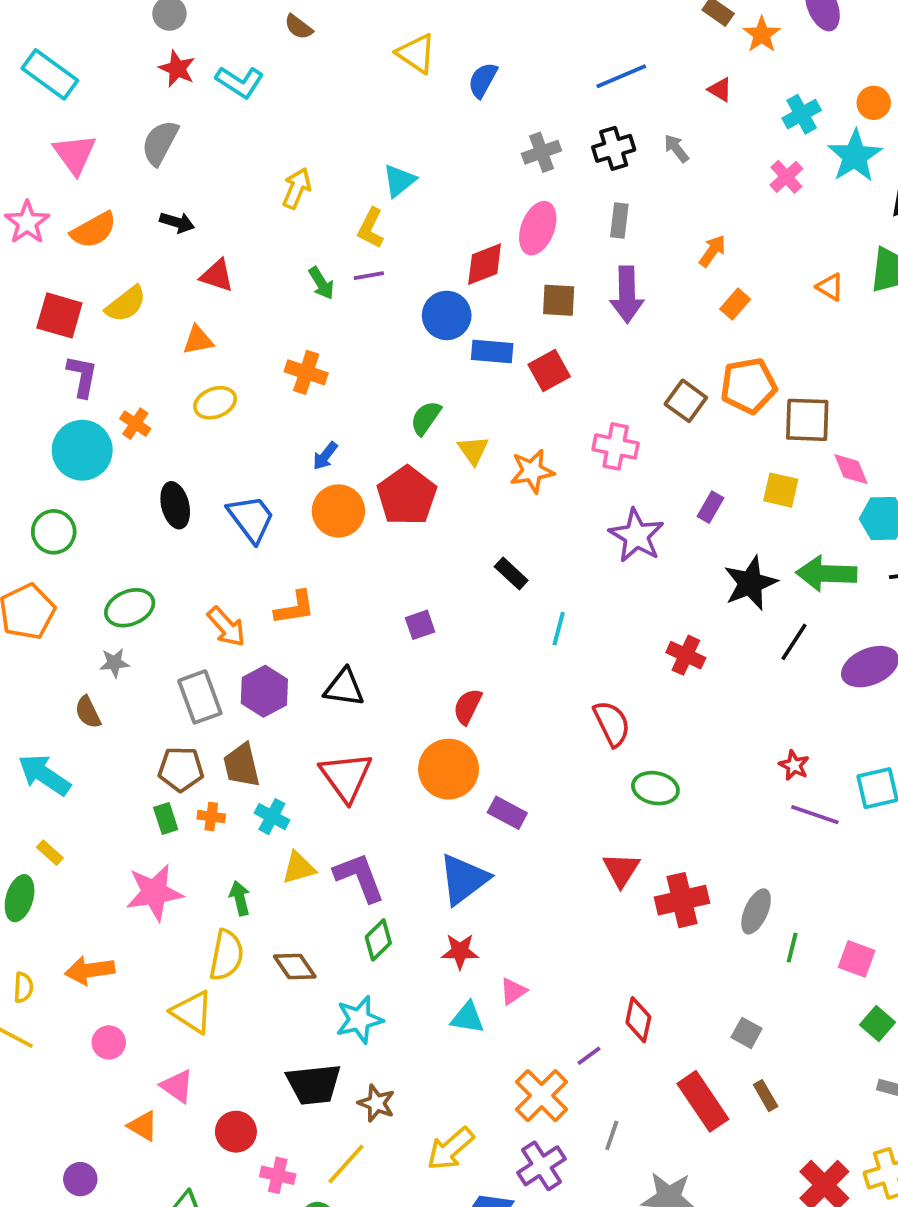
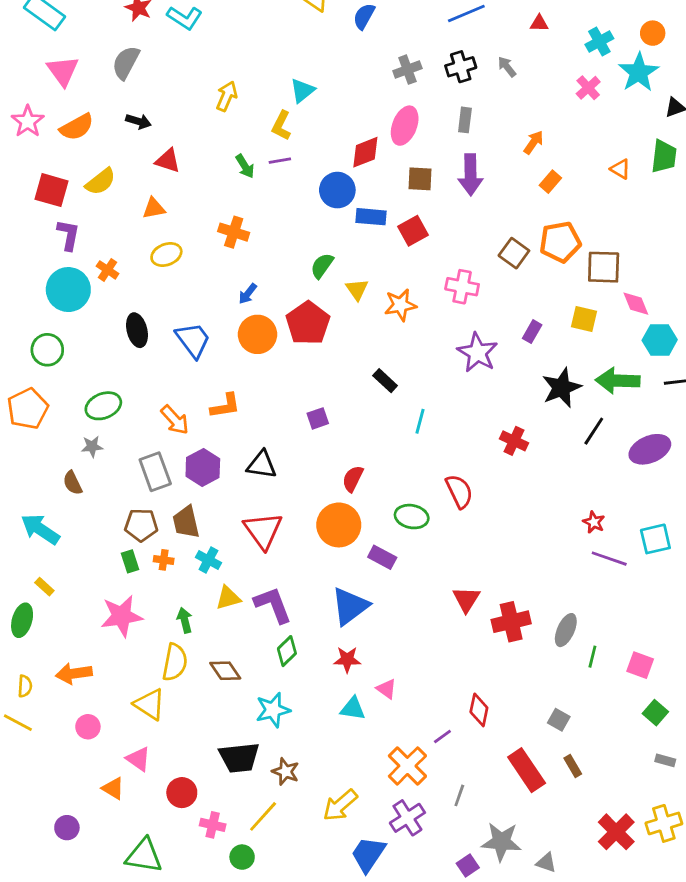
red triangle: (720, 90) -> (539, 23), turned -30
green ellipse: (655, 788) -> (412, 517), moved
pink triangle: (513, 991) -> (386, 689), turned -50

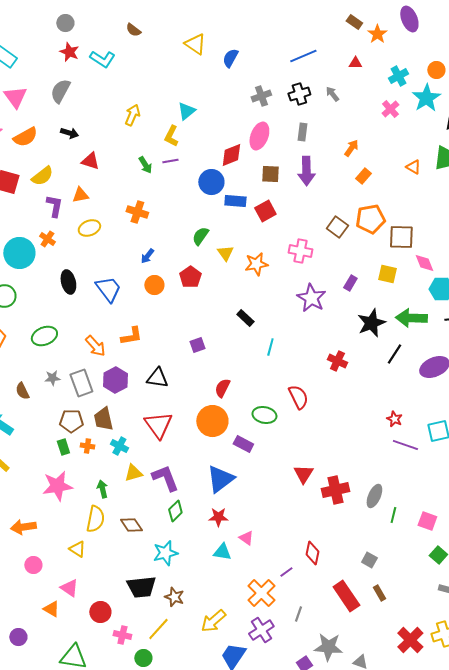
purple L-shape: (68, 235) -> (54, 206), moved
red pentagon: (308, 323) -> (190, 277), size x0.7
orange circle: (257, 334) -> (154, 285), size x0.7
gray star: (92, 446) -> (52, 378), moved
yellow triangle: (150, 704) -> (77, 549), size x0.7

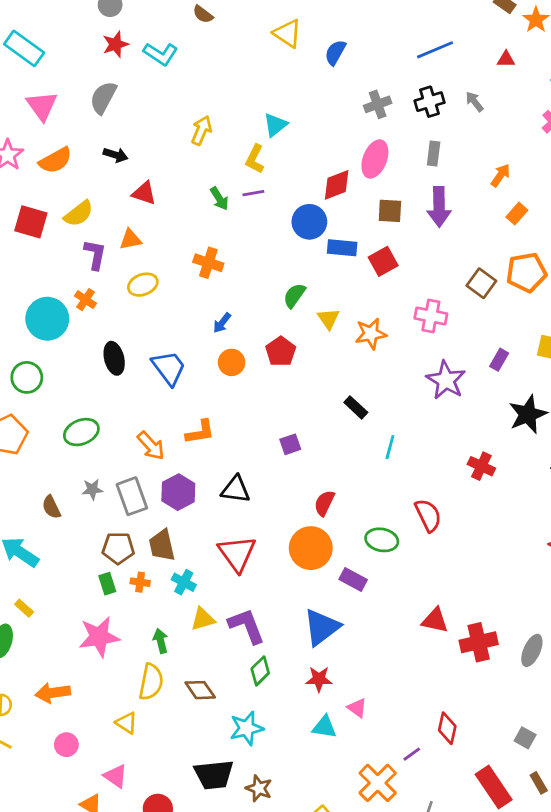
red star: (69, 52) -> (116, 44), turned 30
red triangle: (303, 474) -> (435, 620), turned -50

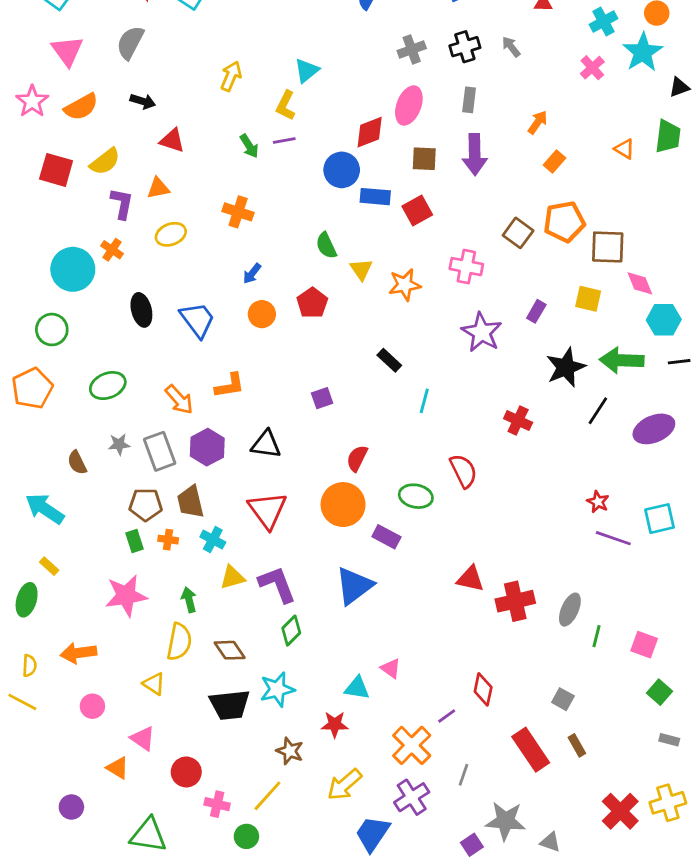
green semicircle: (294, 296) -> (326, 246), turned -60
red star: (319, 679) -> (335, 724), moved
black trapezoid: (214, 775) -> (230, 705), moved

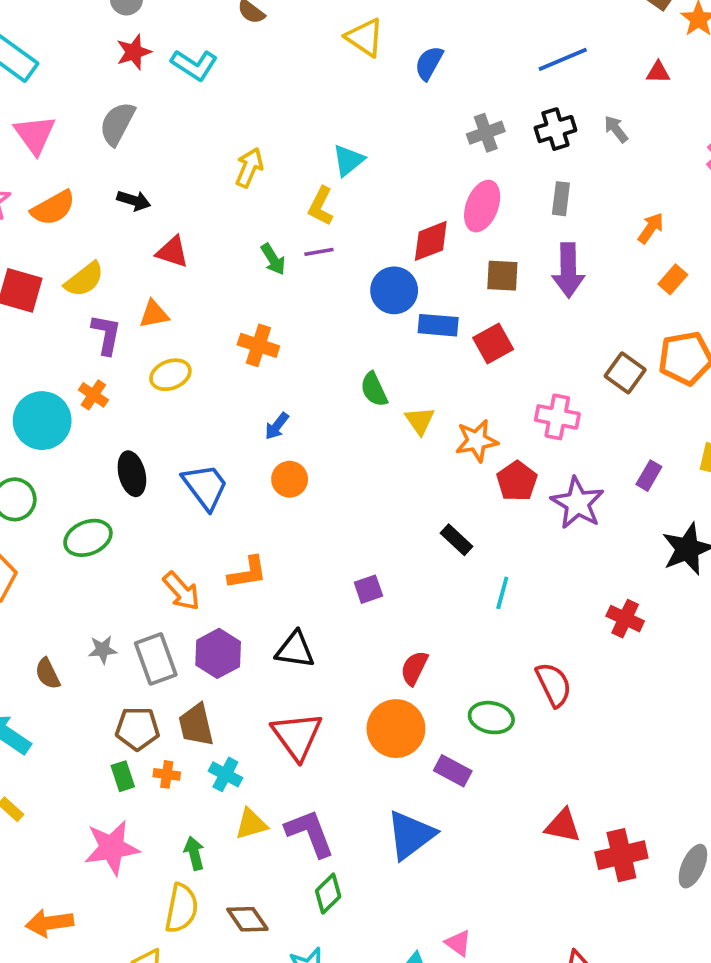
red pentagon: (312, 303) -> (517, 481), moved
green ellipse: (108, 386) -> (88, 538), moved

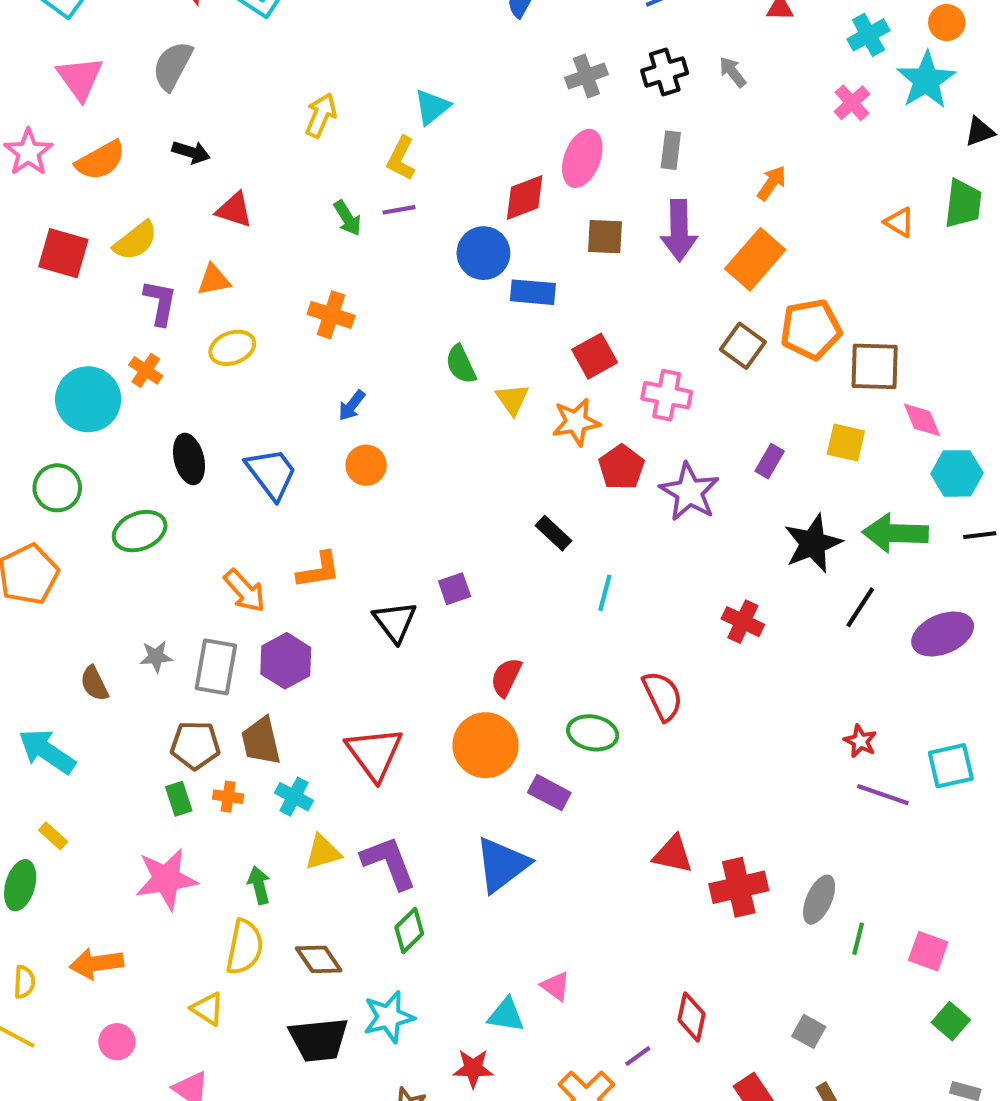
orange rectangle: (673, 279) -> (755, 259), moved, size x1.8
red square: (493, 344) -> (595, 356), moved
black triangle: (295, 650) -> (395, 622), moved, turned 45
gray rectangle: (156, 659) -> (216, 667), turned 30

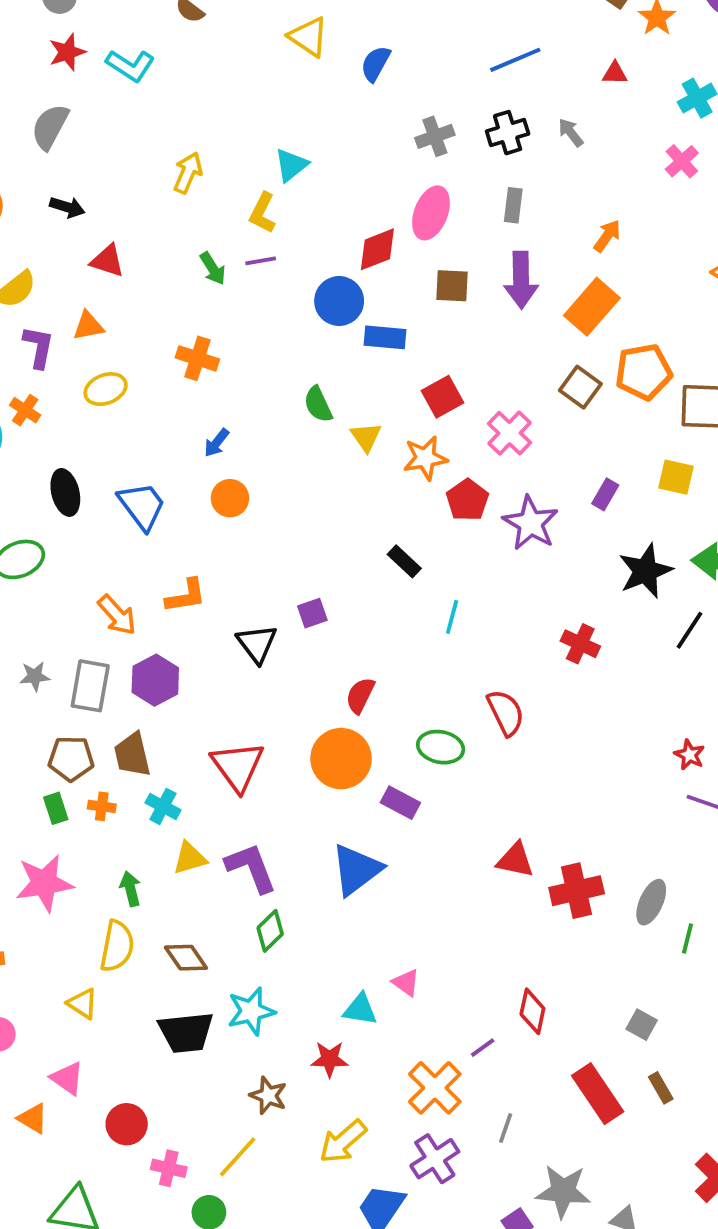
pink cross: (667, 395) -> (509, 433), turned 33

